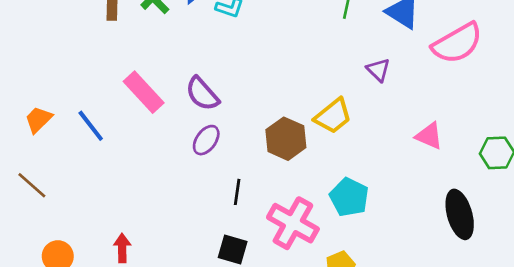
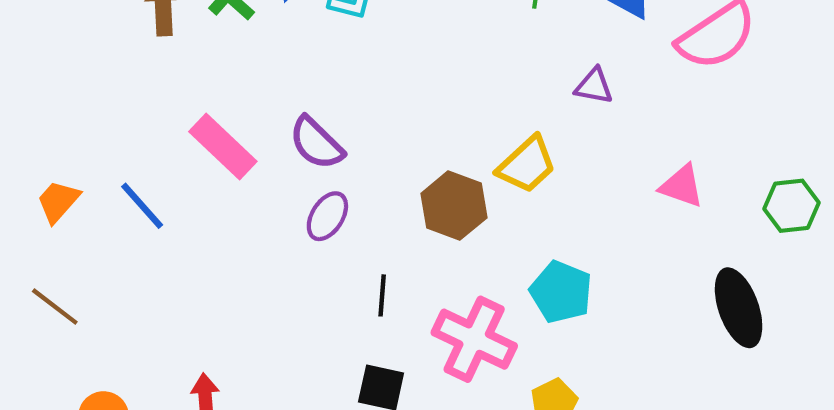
purple triangle: (378, 70) -> (594, 86), turned -30

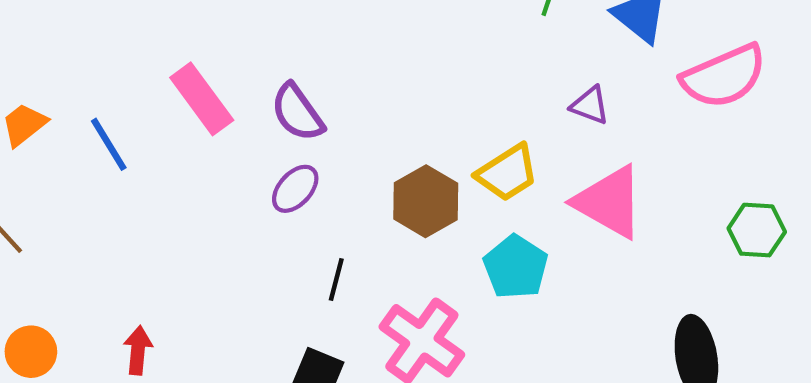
pink triangle: (682, 186) -> (609, 202), moved, size x1.6
green hexagon: (791, 206) -> (757, 230), moved
cyan pentagon: (561, 292) -> (516, 267), moved

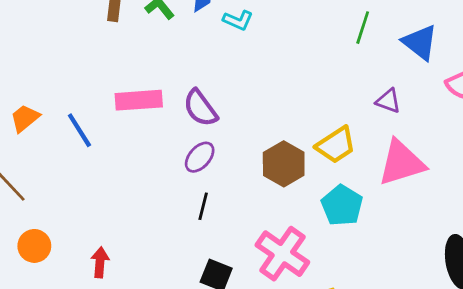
pink rectangle: (202, 99) -> (139, 100), turned -57
pink triangle: (609, 202) -> (401, 163), turned -46
black line: (336, 279) -> (203, 206), moved
orange circle: (31, 352) -> (34, 246), moved

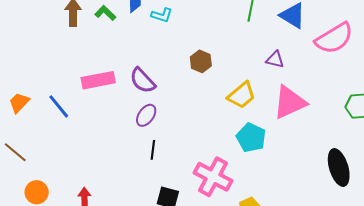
brown hexagon: (284, 164) -> (201, 61), moved, size x0.7

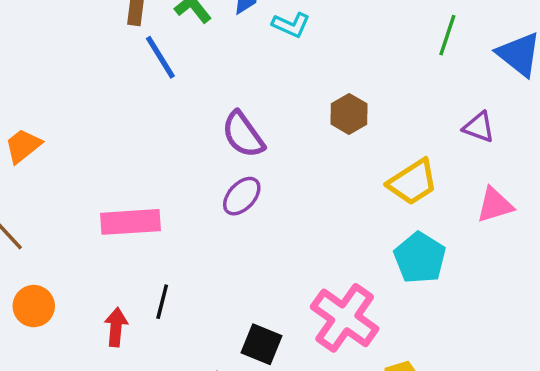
pink rectangle: (98, 80) -> (130, 222), moved
pink triangle: (290, 102) -> (495, 205), size x0.6
blue line: (59, 106) -> (160, 57), moved
black line: (153, 150) -> (162, 302), moved

